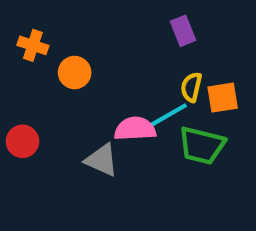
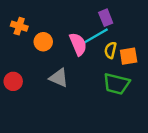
cyan line: (166, 116) -> (96, 36), moved
pink semicircle: (135, 129) -> (78, 44), moved, turned 70
gray triangle: (102, 160) -> (59, 78), moved

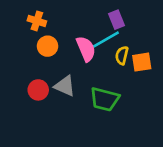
orange cross: (19, 26) -> (37, 21), moved
red circle: (13, 81) -> (38, 90), moved
green trapezoid: (117, 84) -> (105, 99), moved

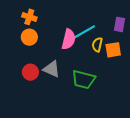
purple rectangle: (117, 20) -> (120, 24), moved, turned 32
orange circle: (47, 46) -> (29, 37), moved
pink semicircle: (86, 49) -> (69, 39), turned 36

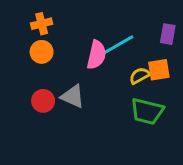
orange cross: (29, 17) -> (42, 24), turned -32
yellow semicircle: (97, 45) -> (140, 76), moved, turned 48
green trapezoid: (83, 80) -> (147, 111), moved

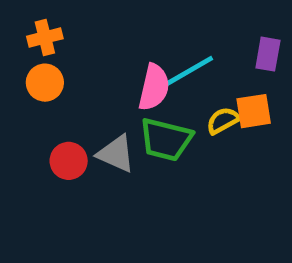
orange cross: (42, 24) -> (45, 37), moved
orange circle: (42, 52) -> (45, 83), moved
green trapezoid: (147, 111) -> (166, 140), moved

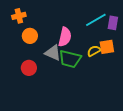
cyan line: (190, 71) -> (96, 20), moved
orange circle: (45, 83) -> (30, 36), moved
gray triangle: (116, 154) -> (53, 53), moved

